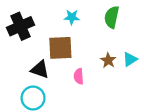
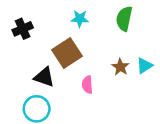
black cross: (21, 26) -> (23, 29), size x0.7
brown square: (60, 48) -> (67, 53), turned -30

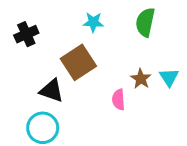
cyan triangle: (145, 66) -> (169, 77), turned -30
pink semicircle: (87, 85) -> (118, 100), moved

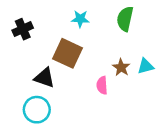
brown square: (78, 62) -> (67, 53), turned -32
cyan triangle: (169, 77) -> (145, 66), turned 48

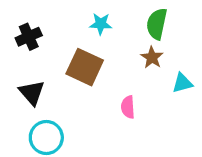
brown star: (121, 67) -> (152, 57), moved
black triangle: (44, 78) -> (32, 93), moved, turned 30

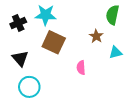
cyan star: (101, 24) -> (46, 15), moved, size x1.5
green semicircle: (157, 24) -> (112, 15), moved

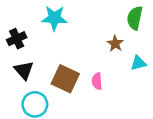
black cross: (18, 23) -> (17, 39), moved
brown square: (54, 42) -> (65, 79), moved

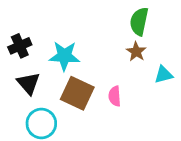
cyan star: (54, 18) -> (64, 56), moved
green semicircle: (135, 18) -> (139, 21), moved

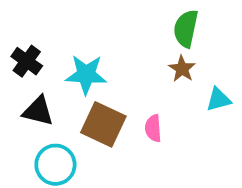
black cross: (20, 46) -> (27, 61), turned -30
black triangle: (28, 83) -> (38, 111), turned -35

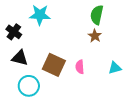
cyan star: (86, 75) -> (40, 15), moved
cyan triangle: (218, 99) -> (115, 68), moved

